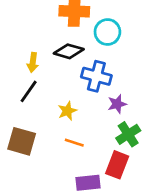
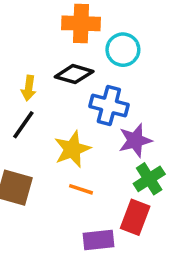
purple star: (117, 104) -> (135, 140), size x1.4
yellow star: (67, 111) -> (72, 149), size x1.5

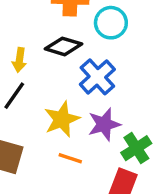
blue cross: (109, 106) -> (97, 77), turned 33
purple star: (135, 140) -> (104, 124), moved

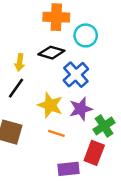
yellow star: (62, 119) -> (50, 105), turned -30

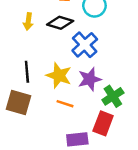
yellow arrow: (20, 62) -> (28, 21), moved
black line: (16, 88) -> (27, 72), moved, turned -40

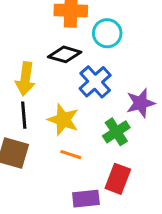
yellow arrow: (28, 21) -> (25, 79), moved, size x1.5
purple star: (90, 79) -> (141, 103), moved
green cross: (113, 96) -> (116, 132), moved

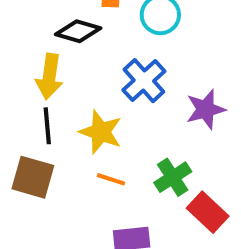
black diamond: (65, 54) -> (78, 31), moved
green cross: (116, 132) -> (173, 177), moved
red rectangle: (118, 179) -> (208, 212), moved, turned -68

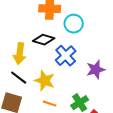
black diamond: (78, 31) -> (44, 40), moved
black line: (47, 126) -> (19, 78), turned -48

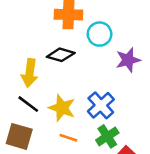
blue cross: (66, 56) -> (101, 105), moved
purple star: (96, 70) -> (128, 60), moved

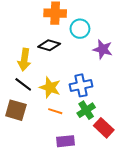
purple star: (128, 60) -> (103, 49), turned 30
blue cross: (101, 105) -> (81, 85), turned 30

